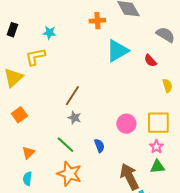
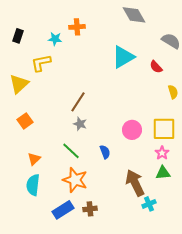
orange cross: (97, 21) -> (77, 27), moved
cyan semicircle: (27, 179) -> (33, 185), size x1.5

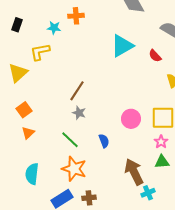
orange triangle: (34, 159) -> (28, 133), moved

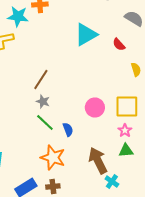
cyan star: (54, 28) -> (18, 16), size x1.5
green line: (70, 140) -> (45, 122), moved
orange star: (74, 169) -> (53, 158), moved
cyan cross: (148, 193) -> (112, 182), turned -32

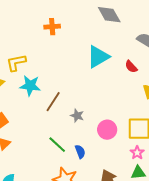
cyan star: (18, 16) -> (30, 86), moved
gray star: (43, 102) -> (77, 116), moved

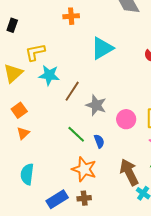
cyan triangle: (98, 57) -> (102, 48), moved
gray star: (77, 116) -> (96, 105), size x1.5

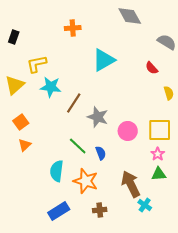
cyan semicircle: (27, 174) -> (57, 171), moved
brown cross: (84, 198) -> (100, 210), moved

